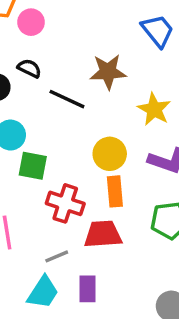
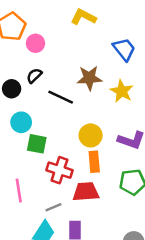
black semicircle: (29, 68) -> (34, 76), turned -70
yellow star: (154, 109) -> (122, 91), moved

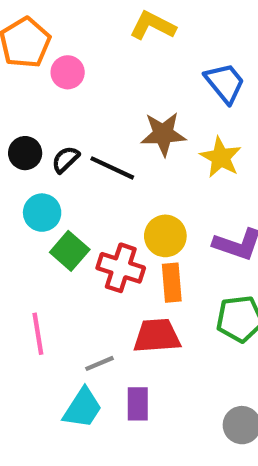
black semicircle: (34, 76) -> (65, 159), moved
green square: (37, 144) -> (70, 251), turned 30
red cross: (59, 170) -> (121, 268), moved

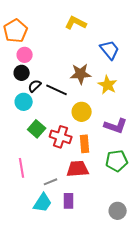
pink circle: (68, 72) -> (25, 55), moved
black circle: (25, 153) -> (22, 73), moved
cyan circle: (42, 213) -> (24, 102), moved
yellow circle: (165, 236) -> (82, 112), moved

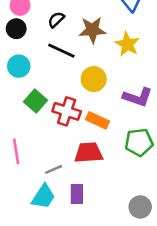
black semicircle: (35, 86) -> (56, 20), moved
orange rectangle: (85, 144) -> (98, 120), turned -60

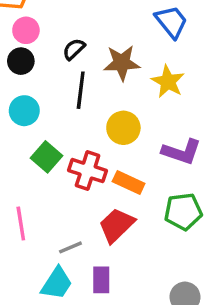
black line: (61, 51) -> (81, 90), turned 72
red trapezoid: (89, 153) -> (117, 225), turned -40

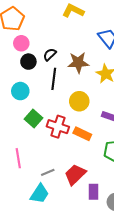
black circle: (21, 61) -> (28, 62), moved
red trapezoid: (117, 225) -> (75, 174), moved
purple rectangle: (101, 280) -> (93, 192), moved

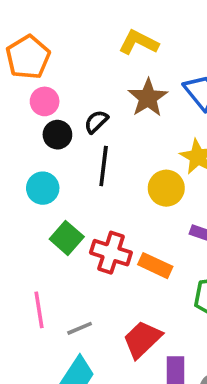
brown star: (78, 63) -> (148, 98), moved, turned -30
yellow circle: (79, 101) -> (166, 188), moved
gray line: (48, 172) -> (80, 328), moved

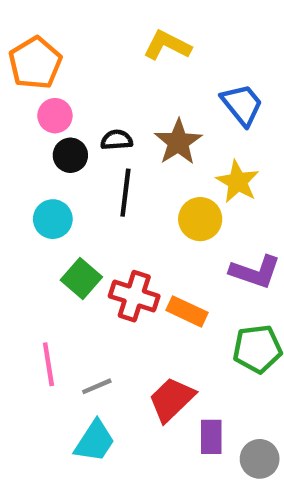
brown star: (148, 98) -> (178, 142), moved
black semicircle: (96, 122) -> (117, 140), turned 40

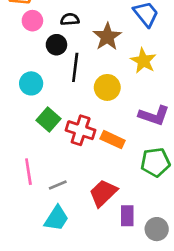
black semicircle: (117, 140) -> (70, 19), moved
black circle: (70, 155) -> (56, 45), moved
yellow circle: (200, 219) -> (107, 87), moved

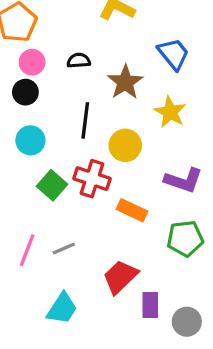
black circle: (56, 45) -> (25, 92), moved
red cross: (81, 130) -> (92, 179), moved
pink line: (28, 172) -> (27, 250), turned 30
gray line: (58, 185) -> (64, 248), moved

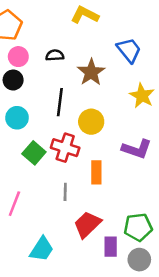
yellow star: (170, 112) -> (142, 96), moved
orange rectangle: (132, 210) -> (96, 172), turned 65
green pentagon: (185, 239) -> (138, 227), moved
gray line: (64, 248) -> (65, 192), moved, turned -66

